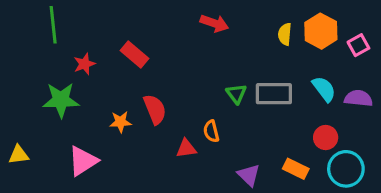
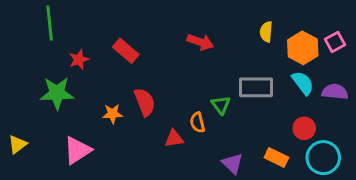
red arrow: (214, 23) -> (200, 42), moved
orange hexagon: (321, 31) -> (303, 48), moved
green triangle: (236, 94) -> (221, 105), moved
yellow triangle: (19, 155) -> (17, 144), turned -30

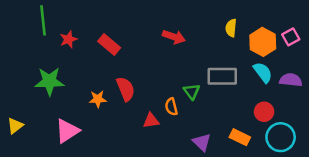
red star: (79, 60) -> (68, 39), moved

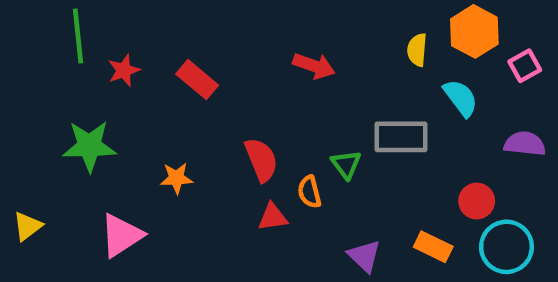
orange hexagon: (263, 42) -> (474, 31), moved
cyan semicircle: (263, 72) -> (461, 98), moved
red semicircle: (126, 89) -> (261, 160), moved

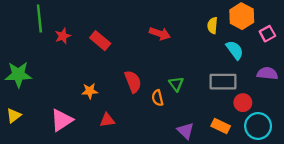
gray rectangle: (401, 137) -> (223, 82), moved
green star: (89, 146) -> (18, 75), moved
red triangle: (273, 217) -> (107, 120), moved

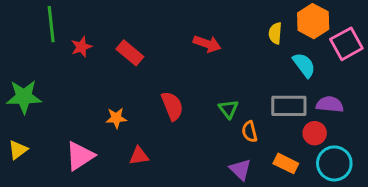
pink square: (267, 34) -> (346, 44), size x1.5
purple semicircle: (267, 73) -> (330, 104), moved
orange semicircle: (158, 98) -> (250, 132), moved

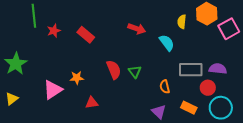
cyan semicircle: (304, 65) -> (167, 43), moved
green star: (24, 97) -> (16, 64), turned -30
green triangle: (228, 109) -> (135, 72), moved
pink triangle: (80, 156) -> (53, 90), moved

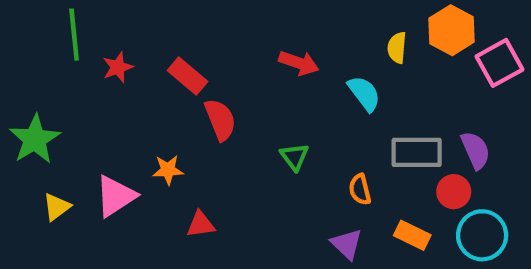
purple semicircle: (218, 69) -> (476, 150), turned 60
red semicircle: (114, 70) -> (220, 120), moved
yellow triangle: (12, 99) -> (57, 207), moved

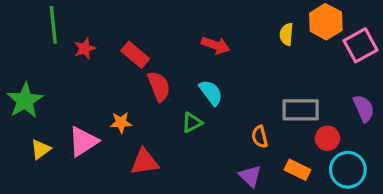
cyan semicircle: (364, 93) -> (211, 93), moved
purple semicircle: (476, 150) -> (364, 108), moved
green triangle: (294, 157) -> (192, 123), moved, turned 40
red triangle: (201, 224) -> (145, 162), size x1.4

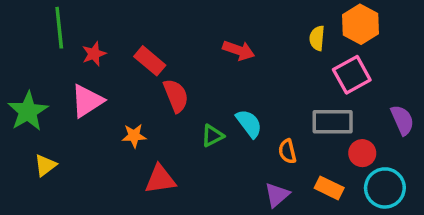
pink square: (360, 45) -> (352, 75), moved
cyan semicircle: (211, 93) -> (249, 124), moved
pink triangle: (83, 141) -> (87, 101), moved
purple triangle: (250, 176) -> (277, 195), turned 35

